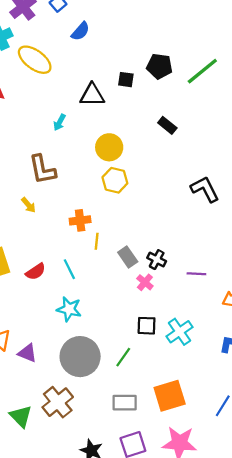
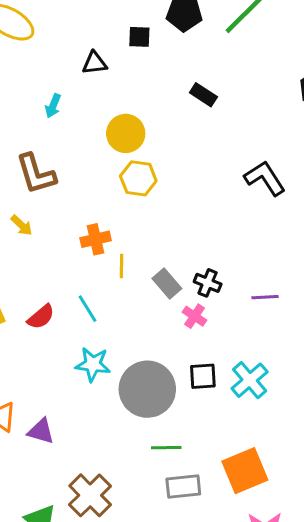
black triangle: (92, 95) -> (95, 63), size x0.7
gray circle: (80, 357) -> (147, 389), moved
green line: (123, 357) -> (166, 448), moved, turned 60

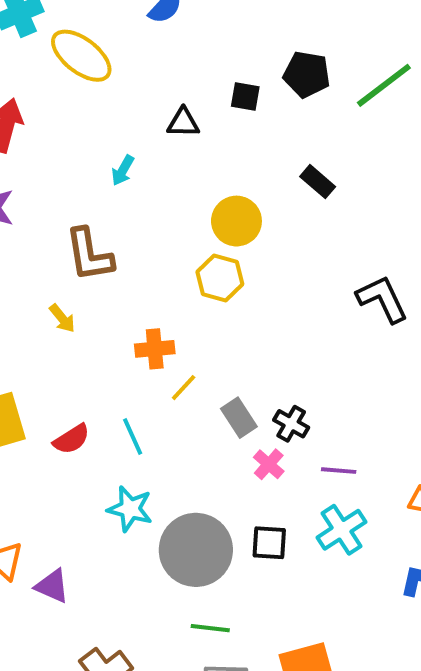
yellow circle: (126, 133) -> (236, 221), moved
yellow line: (122, 266) -> (184, 388), turned 35
purple line: (265, 297) -> (339, 471), moved
cyan cross: (250, 380) -> (341, 530), moved

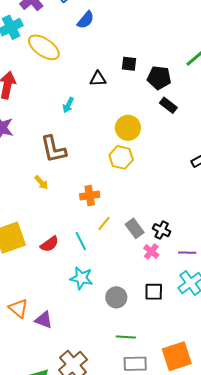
black pentagon: (307, 74) -> (159, 78), moved
yellow line: (184, 388) -> (104, 223), moved
gray circle: (196, 550) -> (116, 297), size x0.6

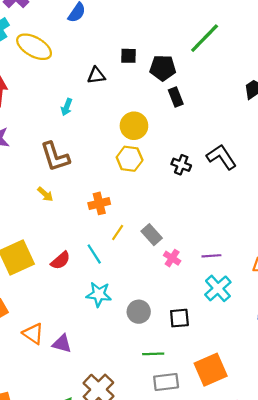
black rectangle: (168, 105) -> (176, 97), turned 36
black cross: (162, 230) -> (181, 165), moved
black square: (154, 292) -> (179, 318), moved

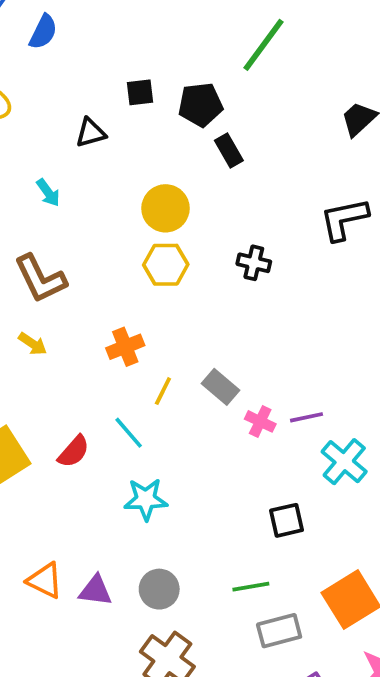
cyan arrow: (67, 107) -> (48, 193), turned -49
black L-shape: (221, 157) -> (344, 219), moved, turned -60
purple line: (211, 256) -> (306, 417), moved
gray circle: (139, 312) -> (159, 589), moved

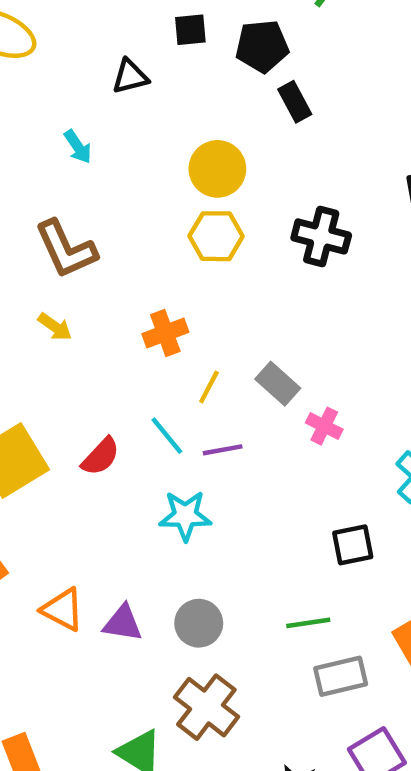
black cross: (254, 263) -> (321, 236), size x1.4
purple line: (306, 417) -> (223, 450), moved

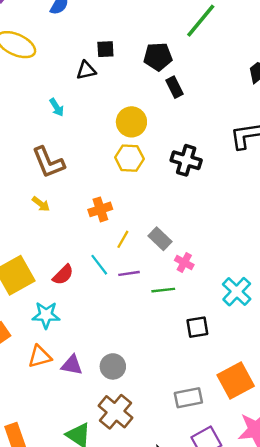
black square: (190, 30) -> (105, 49), moved
cyan star: (185, 516) -> (46, 315), moved
orange triangle: (63, 610) -> (40, 357), turned -45
green line: (308, 623) -> (163, 290), moved

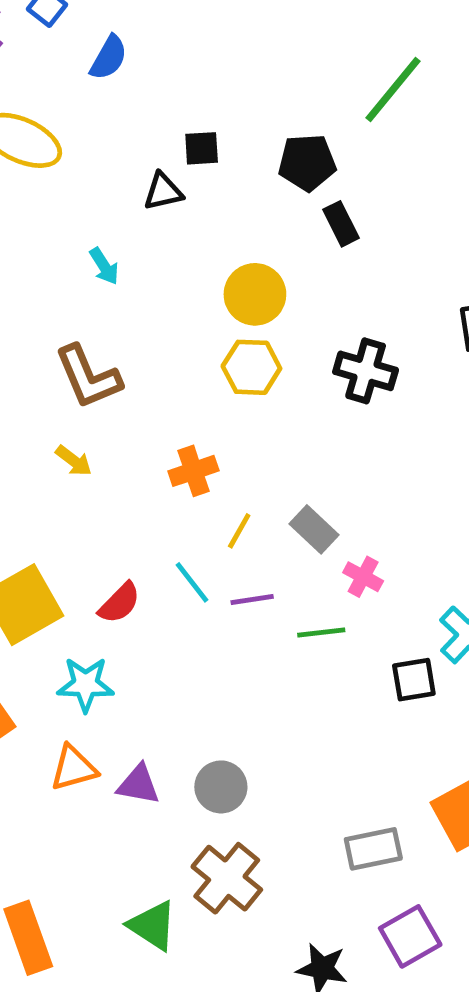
black square: (197, 327) -> (414, 680), moved

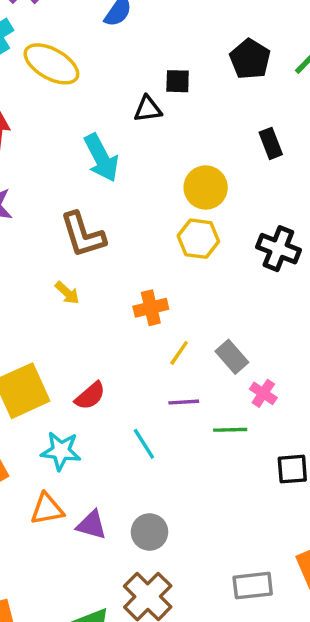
black pentagon: (307, 162) -> (250, 59), moved, turned 30
cyan arrow: (104, 266) -> (101, 158), size x1.8
cyan line: (192, 582) -> (144, 444), moved

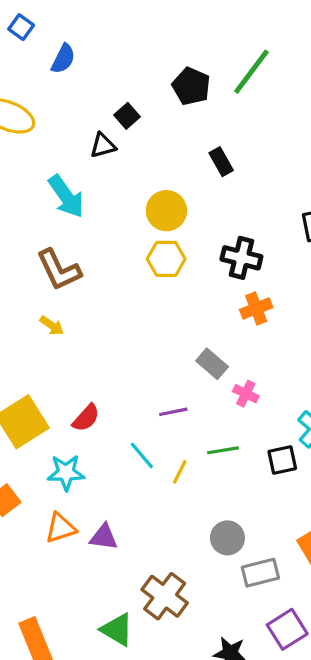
black square: (178, 81) -> (127, 116), turned -35
orange cross: (151, 308) -> (256, 308), moved
yellow line: (179, 353) -> (180, 472), moved
green line: (230, 430) -> (223, 450), moved
gray circle: (149, 532) -> (227, 538), moved

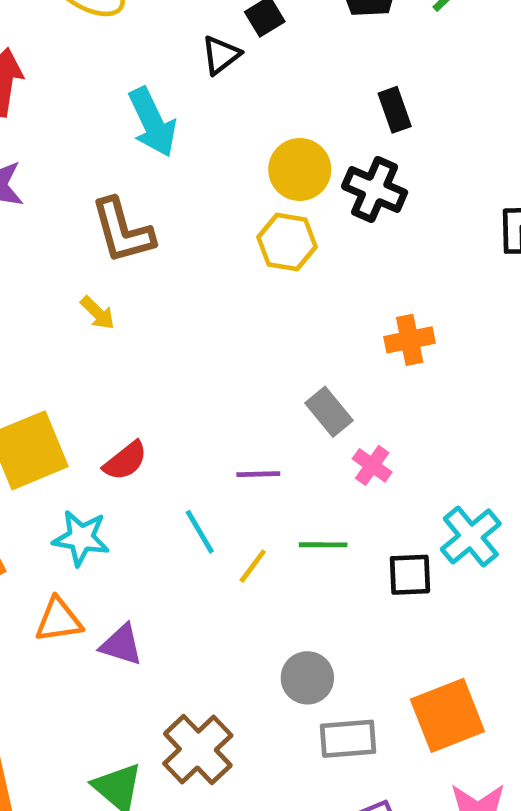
black triangle: (103, 145) -> (221, 55), turned -32
black cross: (241, 258) -> (375, 189), moved

